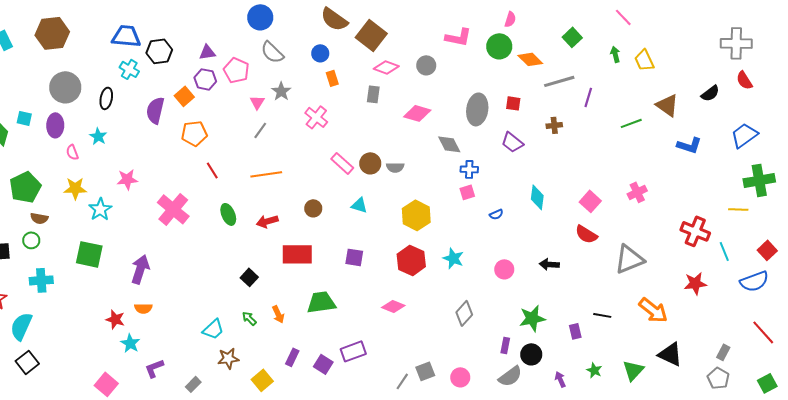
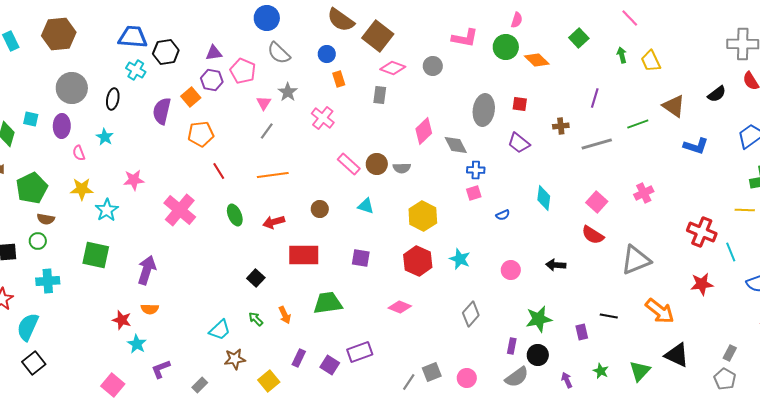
gray line: (559, 81) -> (597, 144), moved
pink diamond: (417, 113) -> (424, 131), moved, turned -60

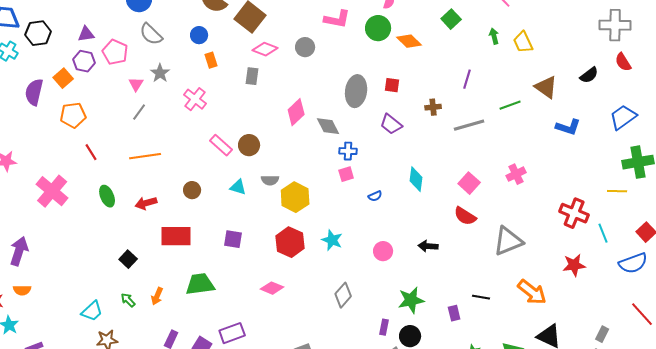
gray semicircle: (402, 168) -> (270, 180), moved
orange arrow: (285, 315) -> (157, 296), turned 48

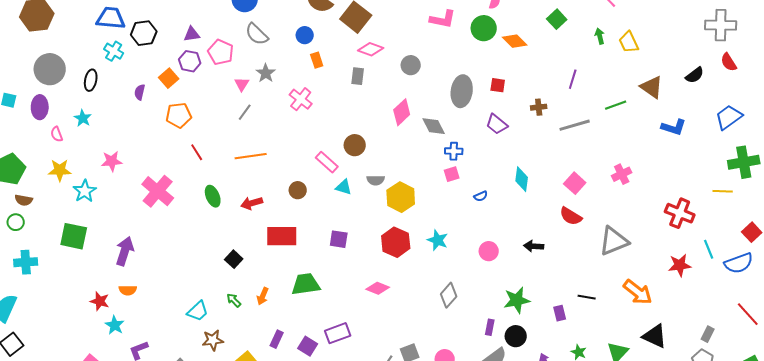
gray circle: (305, 47) -> (411, 65), moved
purple semicircle: (34, 92) -> (140, 92), size x0.6
pink rectangle: (221, 145) -> (327, 162), moved
cyan line: (603, 233) -> (709, 249), moved

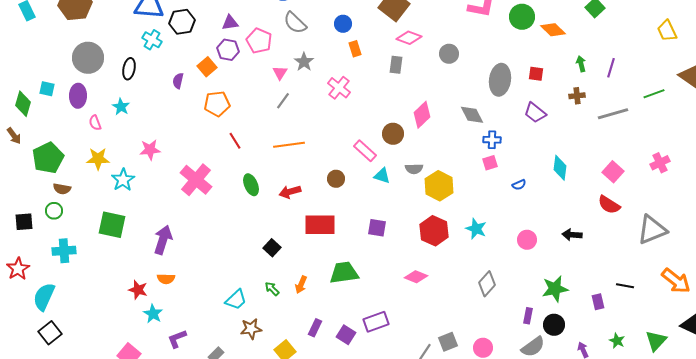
green arrow: (600, 36) -> (581, 64), moved
pink diamond: (402, 112) -> (422, 115), moved

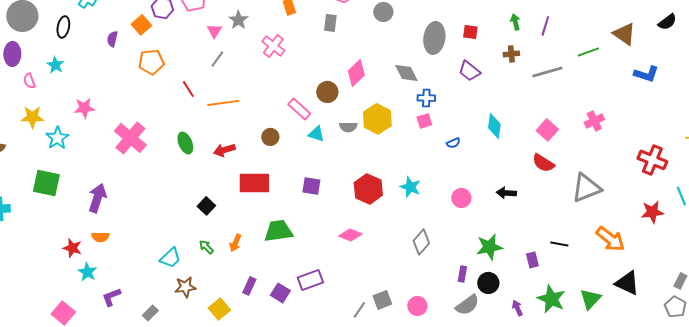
red line: (235, 141) -> (188, 89), moved
yellow hexagon: (439, 186) -> (377, 119), moved
green star: (617, 341) -> (551, 299), size x1.8

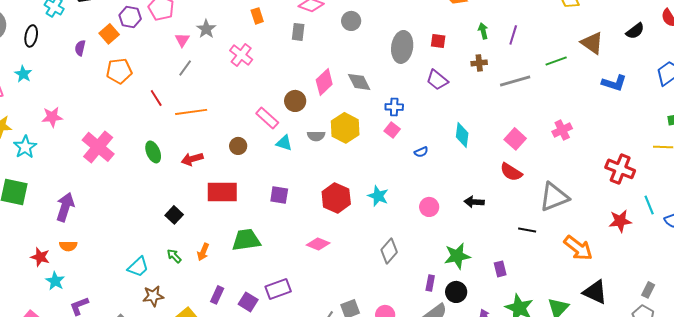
gray diamond: (406, 73) -> (359, 82), moved
pink square: (424, 121) -> (392, 130), turned -35
black line: (559, 244) -> (527, 230), moved

